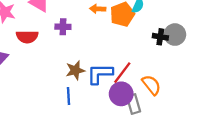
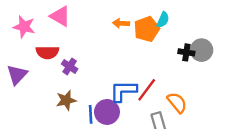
purple cross: (63, 27) -> (70, 66), moved, turned 32
brown star: (75, 70) -> (66, 100), moved
purple circle: (121, 94) -> (107, 112), moved

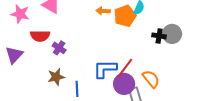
purple circle: (107, 112) -> (124, 84), moved

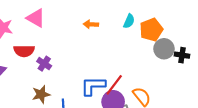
orange pentagon: (125, 16) -> (151, 30), moved
black cross: (159, 36) -> (182, 55), moved

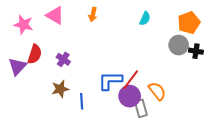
orange arrow: (91, 24) -> (93, 14), moved, turned -80
orange pentagon: (151, 30) -> (189, 23), moved
red semicircle: (24, 51) -> (35, 54), moved, turned -72

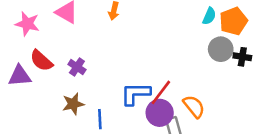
cyan semicircle: (145, 19) -> (209, 16), moved
red semicircle: (35, 54) -> (41, 61), turned 114
purple triangle: (17, 66) -> (20, 76), turned 42

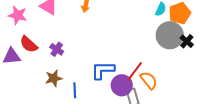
gray circle: (221, 49) -> (170, 35), size x1.4
black cross: (242, 57) -> (187, 41), turned 32
red line: (161, 92) -> (135, 71), moved

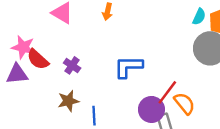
pink star: (18, 15) -> (23, 47), moved
blue L-shape: (103, 70) -> (128, 67), moved

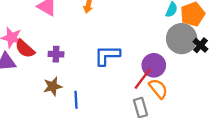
purple cross: (72, 65) -> (56, 54), turned -32
purple circle: (151, 109) -> (154, 65), moved

